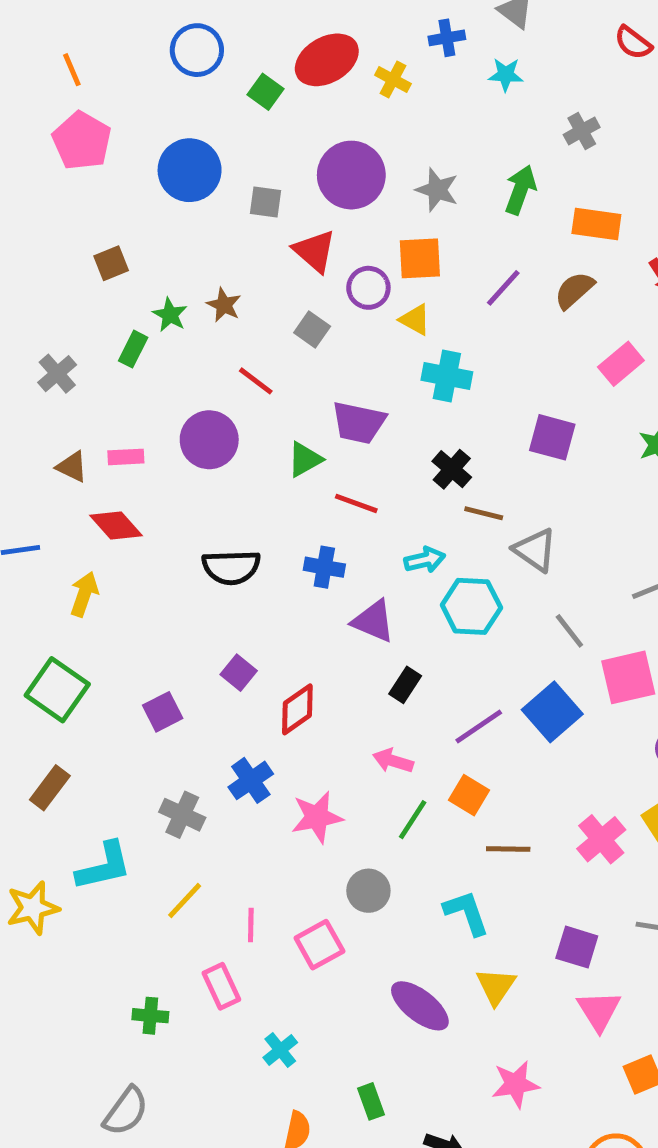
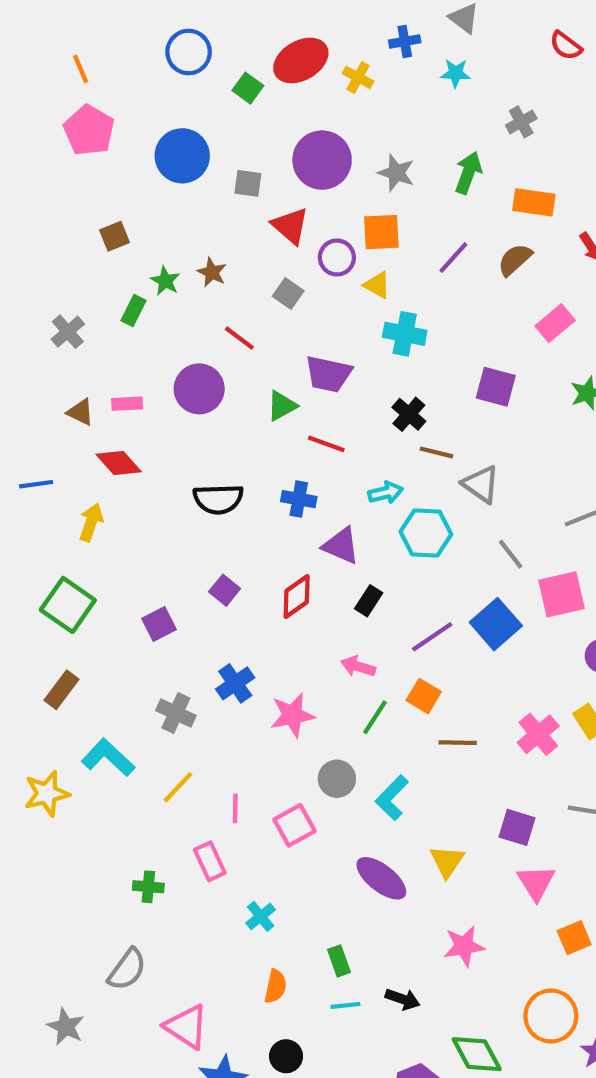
red diamond: (297, 709) -> (297, 597), moved
cyan L-shape: (104, 866) -> (108, 758), turned -124
cyan L-shape: (466, 913) -> (392, 798), moved, turned -117

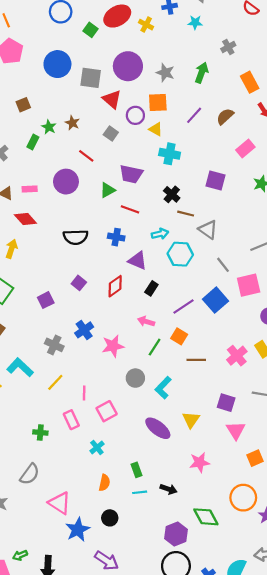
gray square: (248, 183) -> (91, 78), size x1.5
orange rectangle: (534, 202) -> (250, 82), moved, turned 54
pink square: (295, 825) -> (107, 411), moved

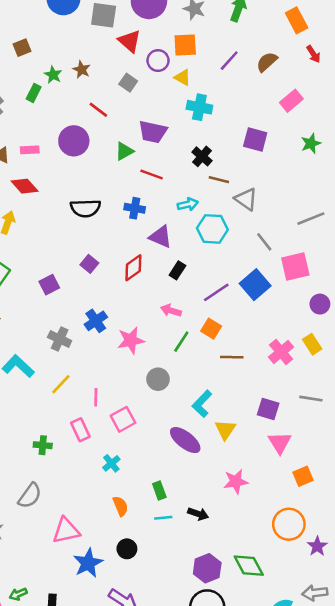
cyan L-shape: (163, 388) -> (202, 404), moved
orange semicircle: (104, 483) -> (120, 506), turned -35
pink triangle: (60, 503) -> (66, 531), turned -45
green diamond: (206, 517) -> (249, 566), moved

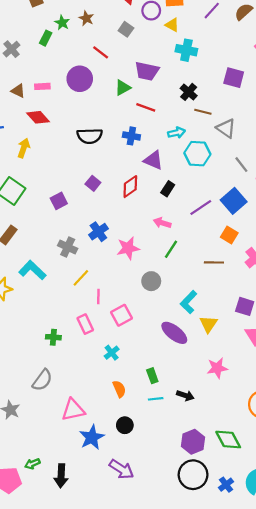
orange square: (211, 329) -> (229, 235), moved
yellow line: (61, 384) -> (81, 278), moved

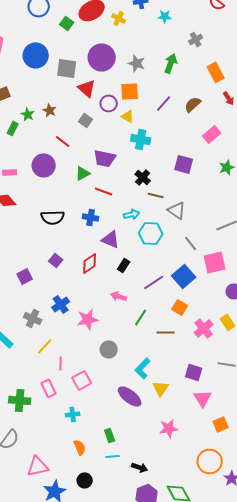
green line: (171, 249) -> (141, 317), moved
green cross: (53, 337) -> (20, 400), size x1.5
cyan cross: (112, 353) -> (73, 414), turned 32
black arrow: (185, 396) -> (140, 467), moved

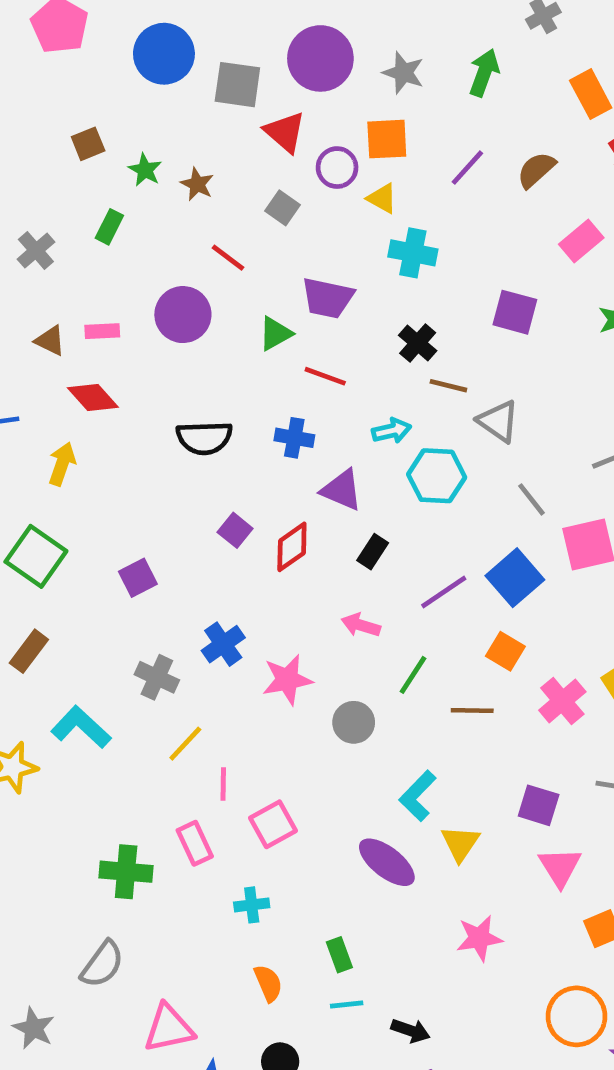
green star: (28, 114) -> (145, 170), moved
purple square: (56, 260) -> (235, 530), moved
gray circle: (109, 349) -> (354, 722), moved

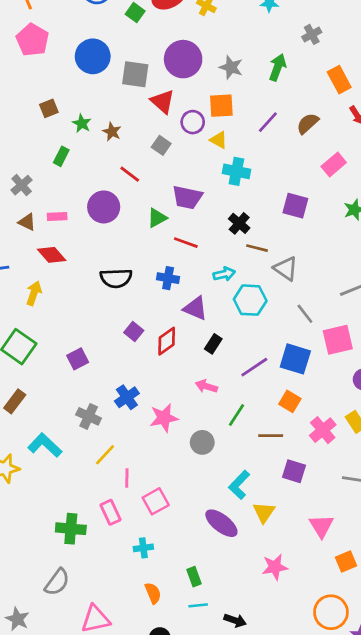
gray cross: (36, 251) -> (22, 185), moved
blue square: (515, 578) -> (295, 359), turned -32
purple square: (539, 805) -> (294, 471), moved

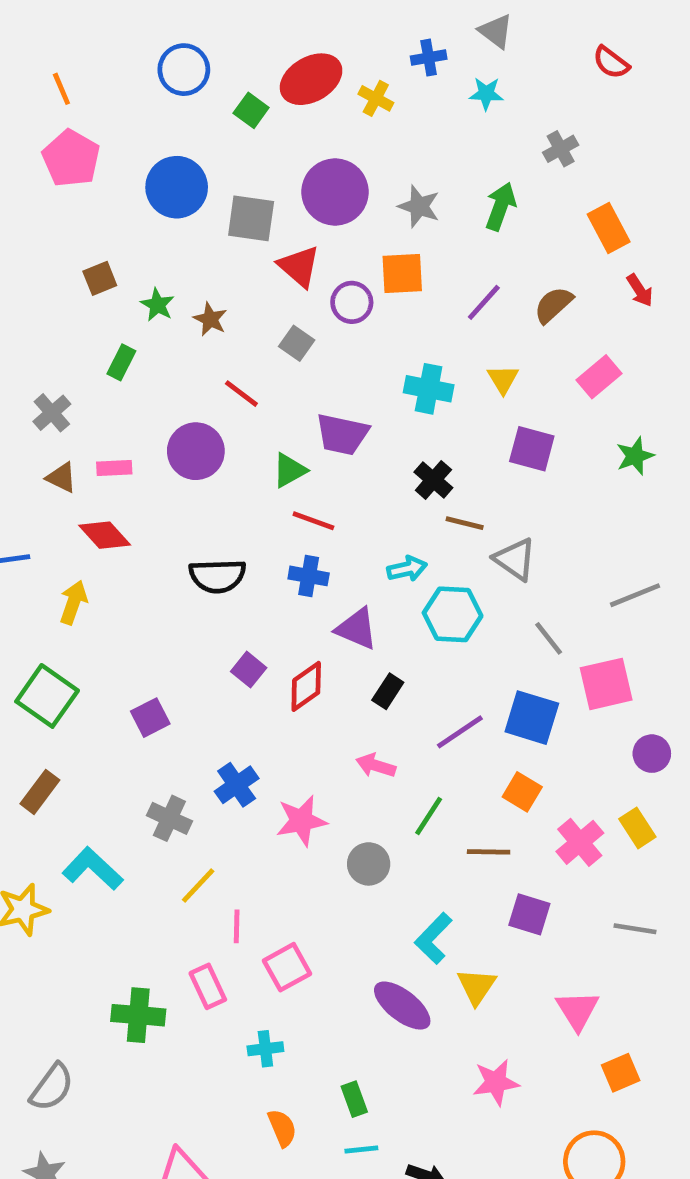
yellow triangle: (219, 140) -> (503, 379), moved, turned 30
red line: (186, 243) -> (313, 521), moved
gray semicircle: (57, 582) -> (52, 1087), moved

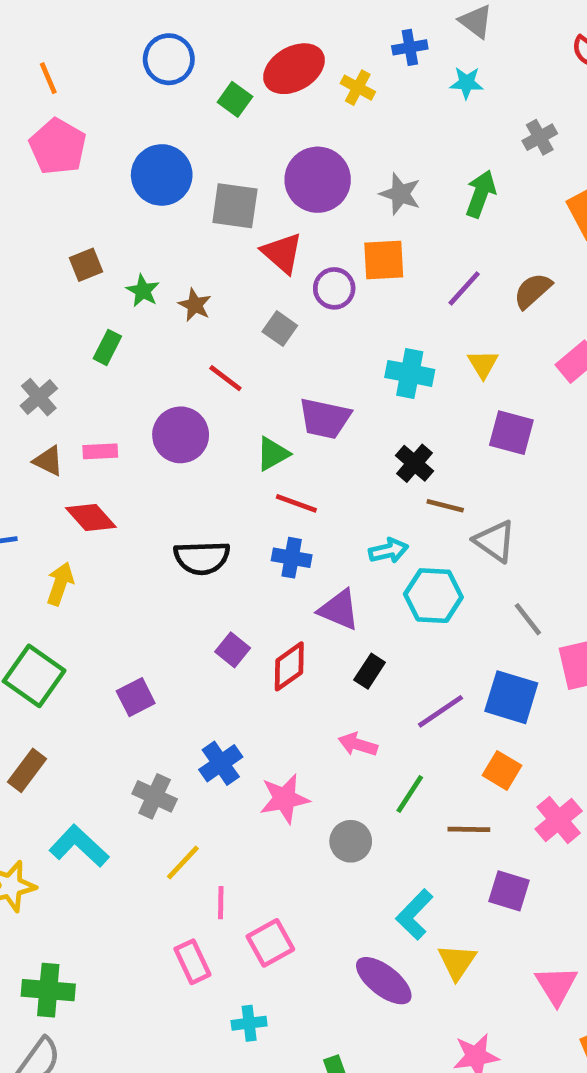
green cross: (138, 1015) -> (48, 990), moved

